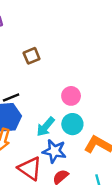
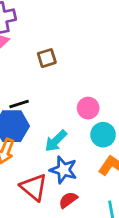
cyan circle: (72, 124) -> (103, 135), moved

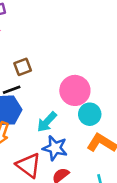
brown square: (47, 58) -> (23, 67), moved
pink circle: (88, 108) -> (75, 90), size x1.5

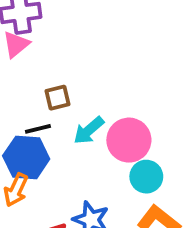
cyan arrow: (47, 122) -> (89, 130), moved

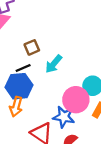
pink circle: (129, 140) -> (76, 100), moved

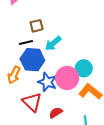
blue hexagon: (19, 86) -> (32, 60), moved
blue star: (64, 117) -> (47, 82), moved

